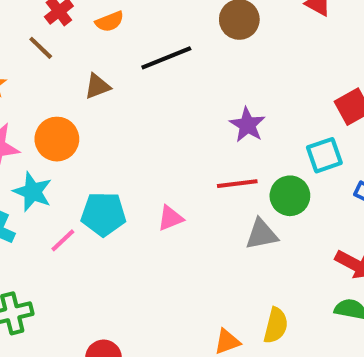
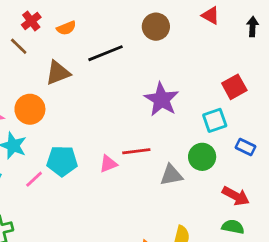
brown triangle: (97, 86) -> (58, 73), size x1.4
purple star: (247, 125) -> (162, 99), size x1.4
red line: (237, 184) -> (136, 151), moved
green circle: (290, 196) -> (202, 157), moved

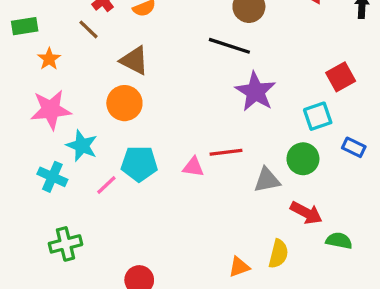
black line: (106, 53) -> (229, 46), moved, turned 40
brown triangle: (58, 73) -> (134, 61), turned 48
orange circle: (30, 109) -> (124, 103), moved
pink triangle: (108, 164) -> (193, 167), turned 30
red arrow: (236, 196) -> (306, 213), moved

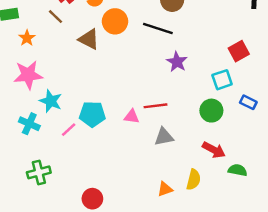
purple star: (255, 92) -> (177, 62), size x0.7
orange circle: (124, 103) -> (115, 21), moved
gray triangle: (267, 180) -> (164, 137), moved

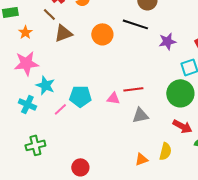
orange circle: (115, 21) -> (102, 34), moved
brown triangle: (89, 39) -> (63, 33), moved, turned -48
purple star: (177, 62) -> (167, 41), moved, turned 30
green circle: (211, 111) -> (180, 93), size x1.4

